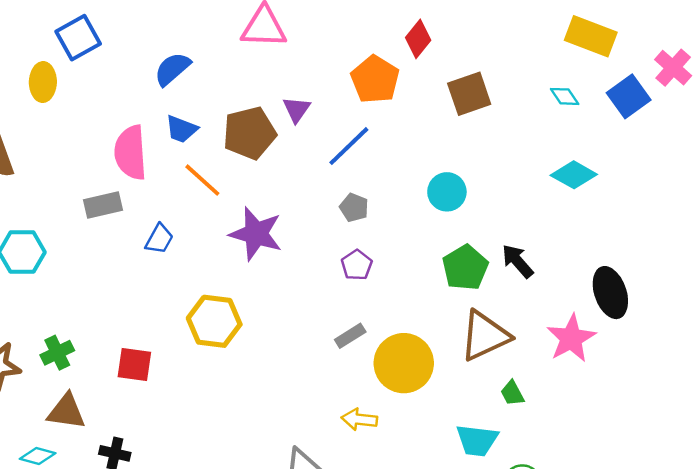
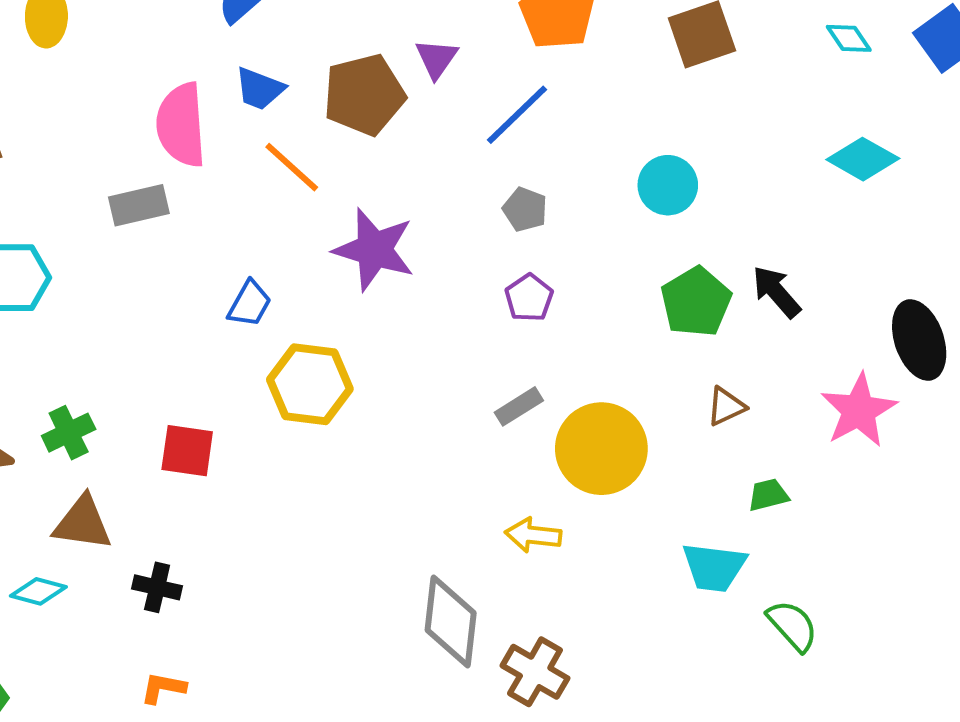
blue trapezoid: (159, 239) -> (250, 304), moved
brown triangle: (485, 336) -> (726, 406), size x0.5
green trapezoid: (512, 393) -> (768, 495), turned 104

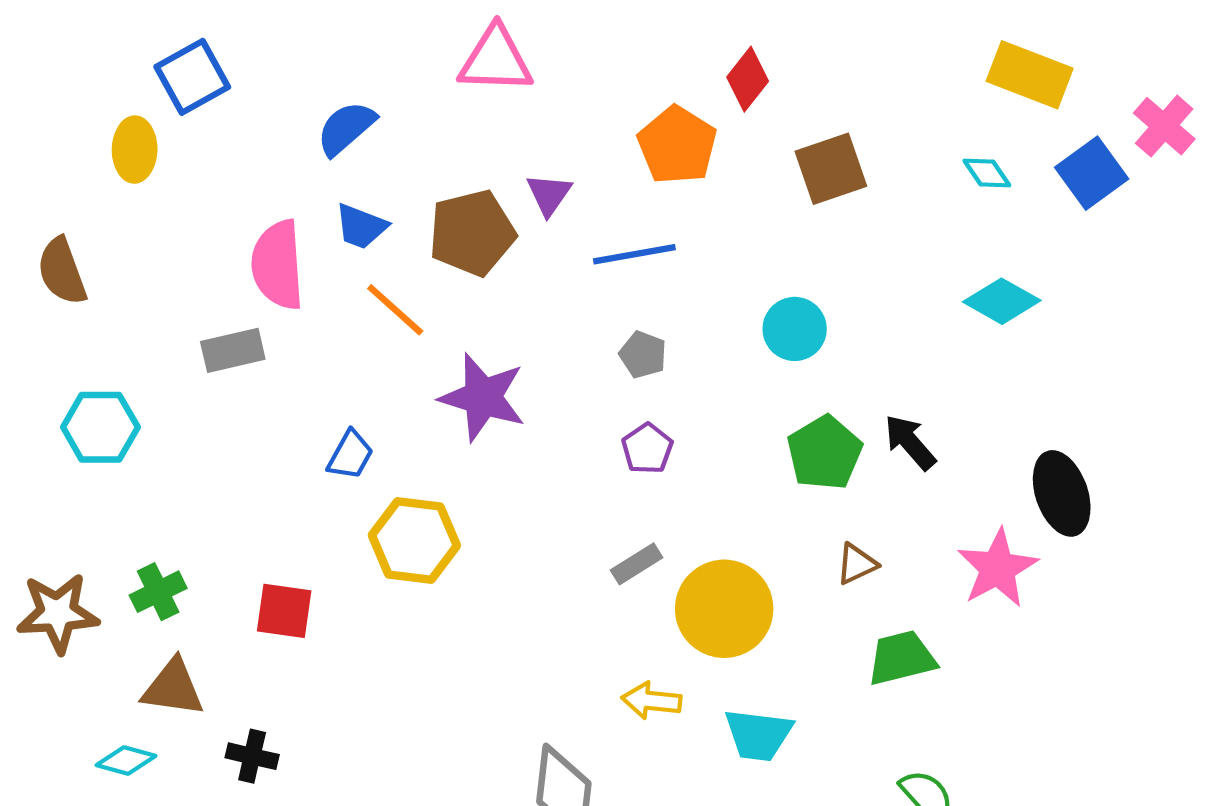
blue line: (517, 115) -> (634, 254), turned 34
green trapezoid: (768, 495) -> (901, 658), size x1.6
cyan trapezoid: (714, 567) -> (758, 735), moved

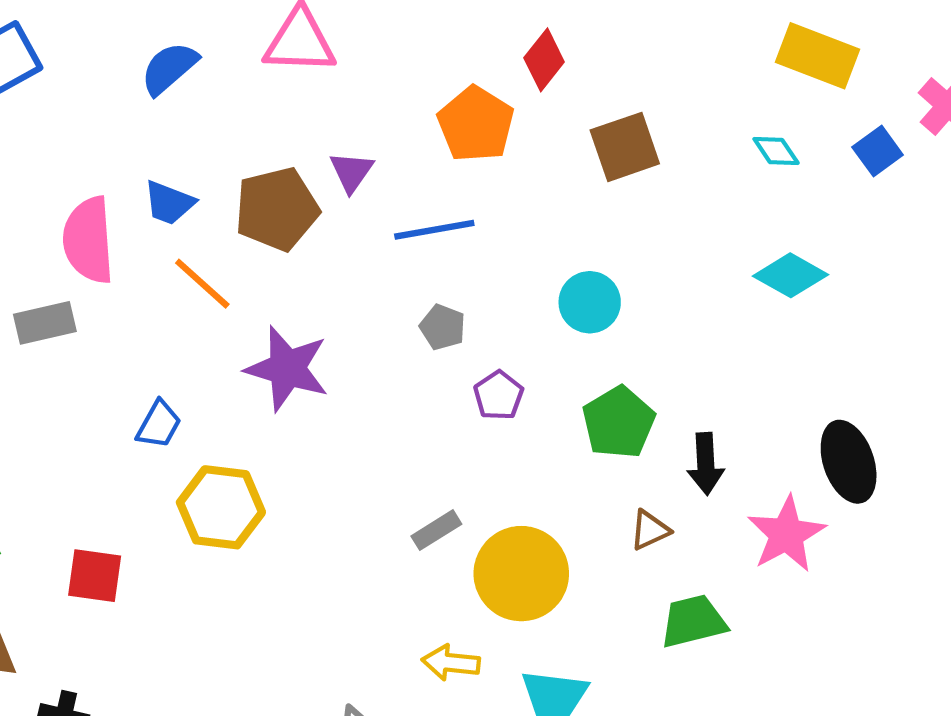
blue semicircle: (346, 128) -> (169, 68), moved
blue square: (1092, 173) -> (878, 151), size x0.7
black arrow: (910, 442) -> (706, 464), moved, turned -142
purple pentagon: (647, 449) -> (499, 395), moved

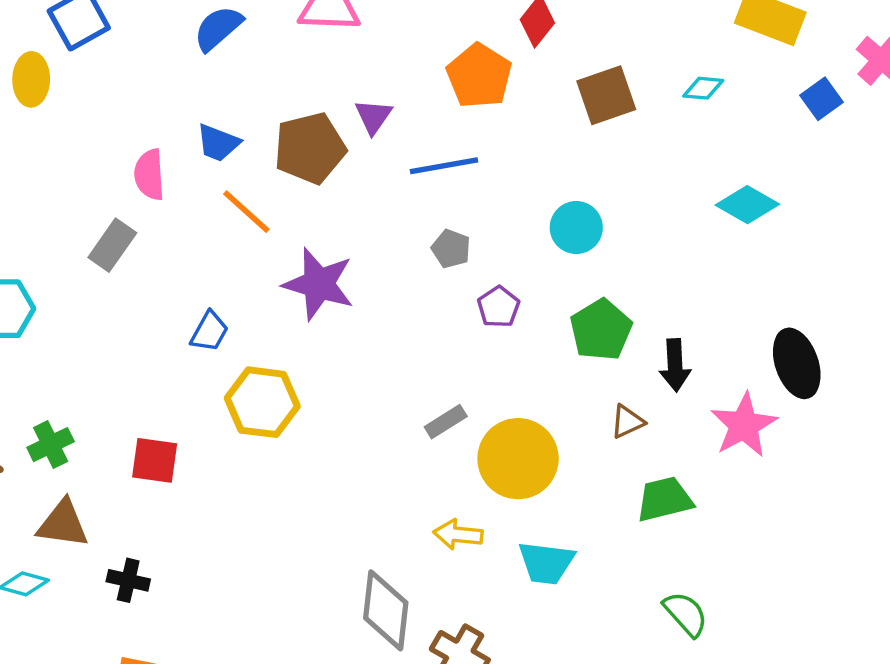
cyan diamond: (776, 151) -> (703, 88), moved, turned -51
pink semicircle: (88, 240) -> (149, 175), size x0.7
gray rectangle: (45, 323) -> (112, 245), turned -42

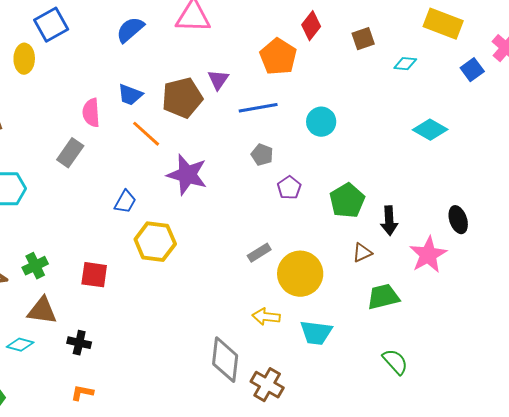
brown square: (606, 95) -> (363, 39), moved, size x0.7
cyan circle: (576, 228) -> (321, 122), moved
black ellipse: (797, 363) -> (458, 220), size x0.7

